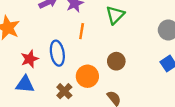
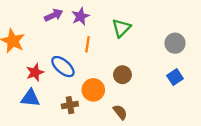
blue ellipse: (57, 53) -> (63, 67), turned -40
brown cross: (64, 91) -> (70, 105), turned 35

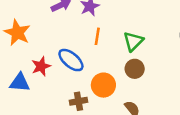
green triangle: (121, 28) -> (133, 41), moved
blue triangle: (30, 98) -> (20, 83), moved

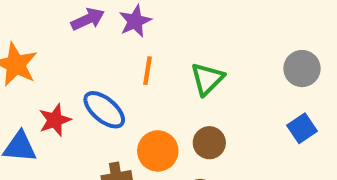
brown circle: (135, 69) -> (209, 143), moved

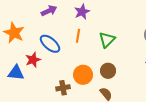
purple star: (135, 21) -> (82, 12), moved
blue ellipse: (104, 110) -> (50, 44), moved

